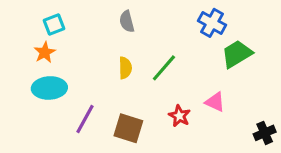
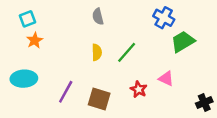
cyan square: (54, 25) -> (27, 19), moved
cyan ellipse: (49, 88) -> (24, 79), moved

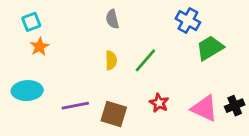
pink triangle: (166, 79) -> (204, 108), moved, size x1.5
purple line: (66, 92) -> (75, 106), turned 50
black cross: (204, 103) -> (235, 106), moved

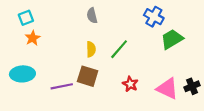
brown square: (114, 114) -> (88, 76), moved

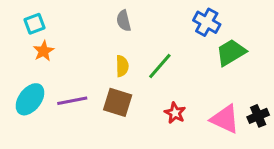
cyan ellipse: (22, 74) -> (30, 99), turned -50
purple line: (62, 86) -> (72, 101), moved

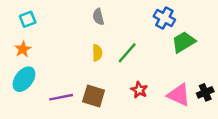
orange star: (44, 51) -> (23, 49), moved
purple line: (72, 101) -> (61, 97), moved
brown square: (118, 102) -> (94, 96), moved

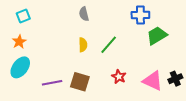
blue cross: (164, 18) -> (140, 15), turned -30

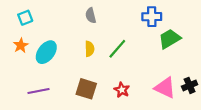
cyan ellipse: (20, 67) -> (46, 52), moved
red star: (119, 77) -> (122, 90), moved
purple line: (52, 83) -> (38, 91), moved

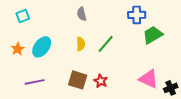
orange star: (21, 45) -> (18, 49), moved
black cross: (190, 85) -> (171, 88), moved
red star: (122, 90) -> (101, 81), moved

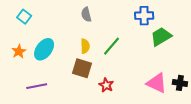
cyan square: (23, 16) -> (24, 17), turned -32
brown square: (78, 80) -> (82, 68), moved
black cross: (171, 88) -> (180, 83), moved, turned 32

